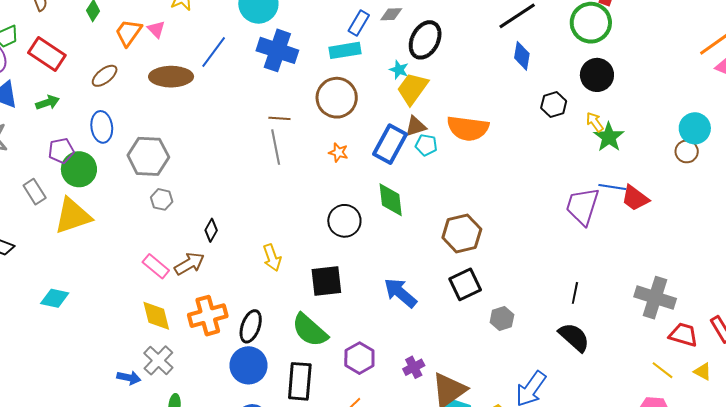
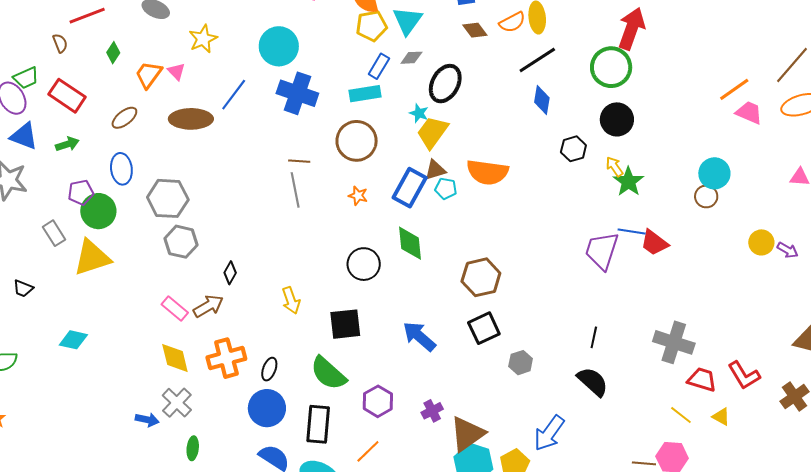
gray hexagon: (162, 199) -> (181, 242), size x1.5
black ellipse: (251, 326) -> (269, 369), size x0.7

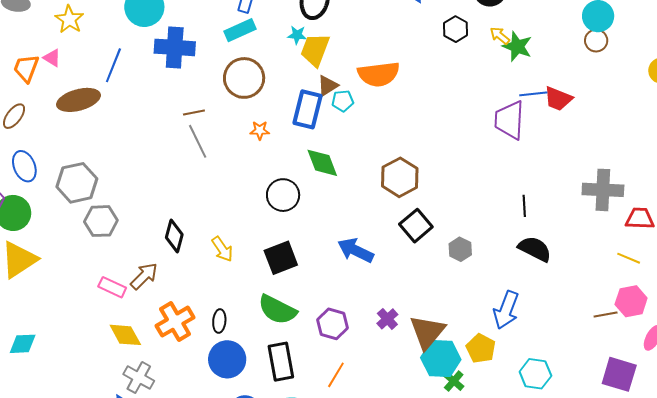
black diamond: (230, 273) -> (174, 236), moved, size x1.4

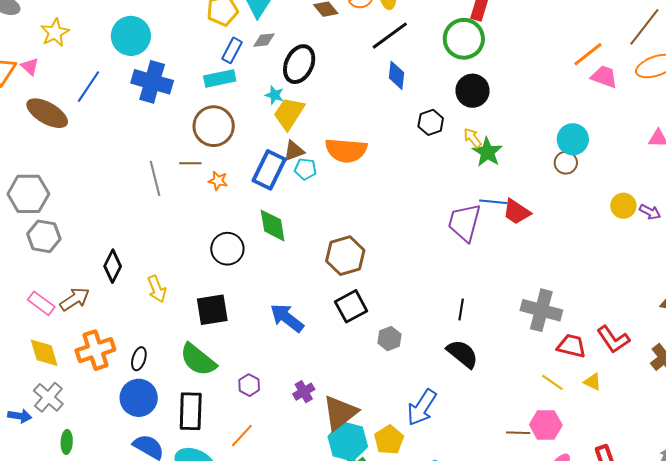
brown ellipse: (78, 100) -> (47, 113), turned 33
brown line: (194, 113) -> (190, 163), moved
purple hexagon: (333, 324) -> (249, 385), size x0.7

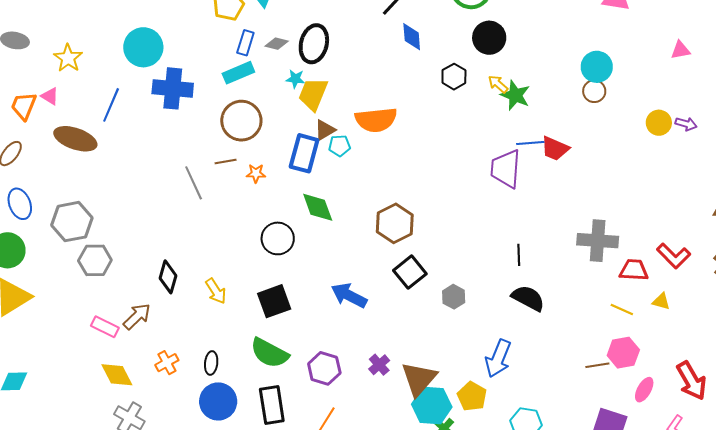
gray diamond: (264, 40) -> (277, 44), moved, turned 30
orange cross: (95, 350) -> (167, 363), size x0.6
purple hexagon: (249, 385) -> (324, 368), size x1.5

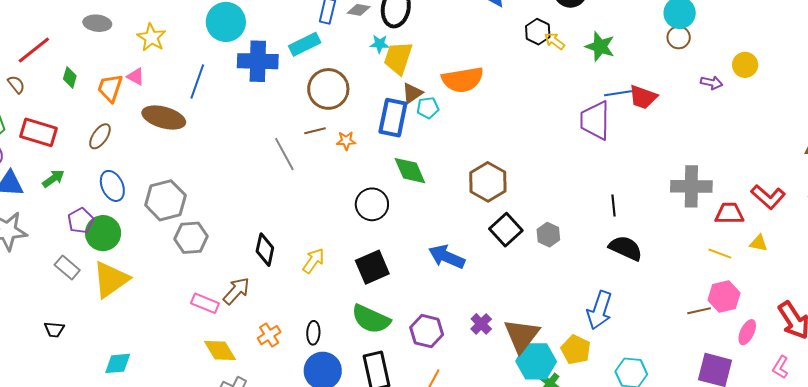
cyan rectangle: (238, 73) -> (305, 44), moved
yellow arrow: (498, 84) -> (554, 41), moved
purple arrow: (686, 124) -> (712, 83), moved
yellow arrow: (216, 291) -> (313, 261), turned -108
gray hexagon: (454, 297) -> (548, 235), moved

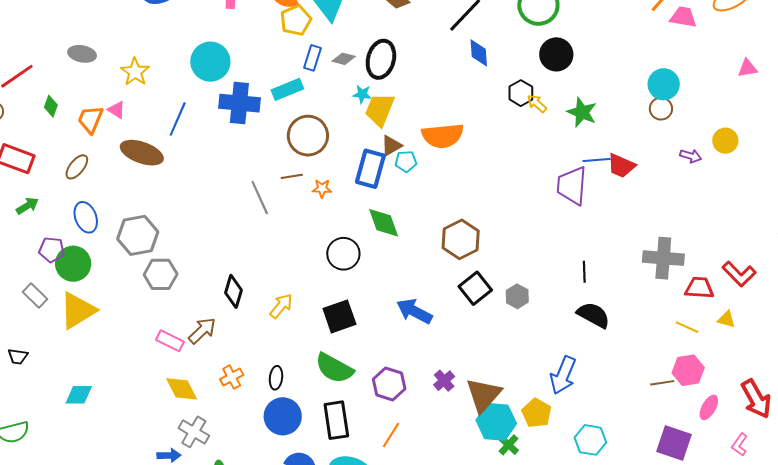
purple pentagon: (81, 221) -> (52, 250), turned 30

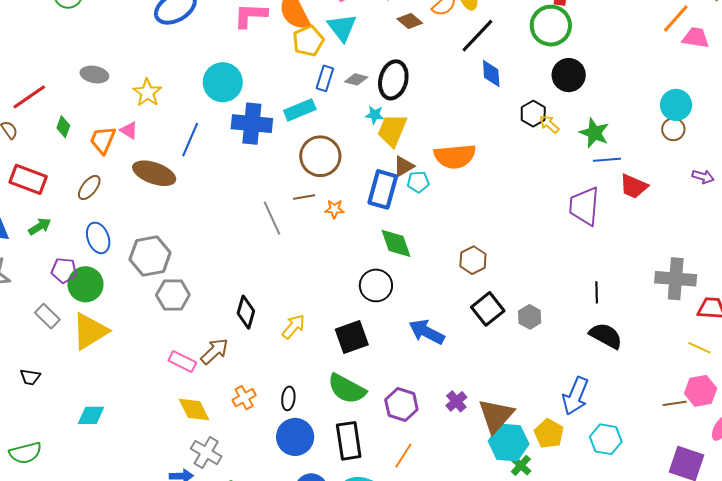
blue line: (597, 160) -> (607, 160), moved
brown hexagon: (461, 239) -> (473, 260), size x0.7
black circle: (343, 254) -> (376, 285), moved
cyan hexagon: (590, 440) -> (606, 439), moved

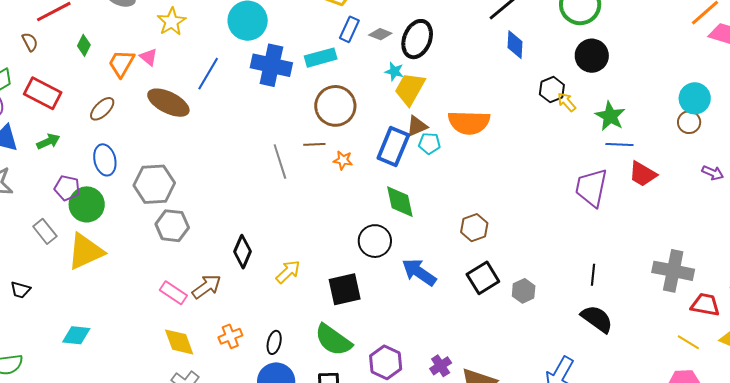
blue arrow: (427, 332) -> (419, 272), moved

